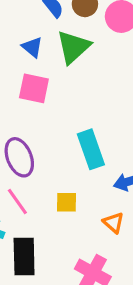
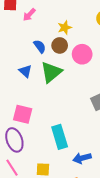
pink square: (34, 88) -> (23, 114), moved

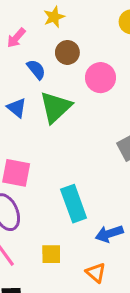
pink arrow: (29, 15) -> (16, 38), moved
yellow star: (65, 28) -> (54, 17), moved
brown circle: (60, 45) -> (67, 52), moved

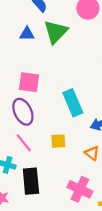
blue triangle: (17, 108) -> (27, 34), turned -35

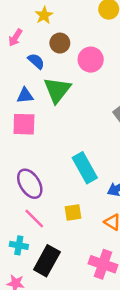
pink square: (29, 82) -> (24, 124), moved
black rectangle: (31, 181) -> (47, 261), turned 40

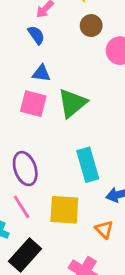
blue semicircle: (36, 61) -> (36, 35), moved
green triangle: (57, 90) -> (72, 103), moved
yellow square: (73, 213) -> (64, 210), size x1.6

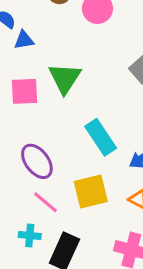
blue triangle: (41, 73) -> (24, 40), moved

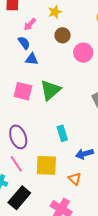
cyan rectangle: (101, 137) -> (62, 133), size x0.7

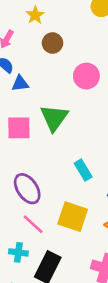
pink circle: (83, 53) -> (86, 76), moved
yellow square: (46, 165) -> (73, 217), turned 30

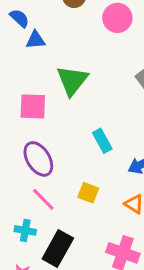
pink circle: (86, 76) -> (117, 18), moved
pink square: (19, 128) -> (33, 106), moved
yellow square: (73, 217) -> (88, 193), size x0.6

